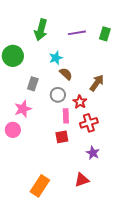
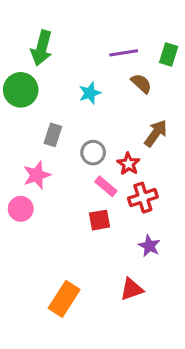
green arrow: (41, 30) -> (42, 48), moved
brown semicircle: (66, 74) -> (141, 83), moved
pink rectangle: (66, 116) -> (106, 186), turned -48

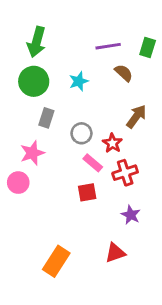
green circle: (21, 90) -> (34, 81), moved

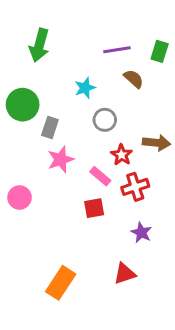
green circle: (34, 81) -> (23, 105), moved
brown arrow: (136, 116) -> (157, 143), moved, turned 60
gray circle: (81, 133) -> (105, 120), moved
pink star: (32, 153) -> (61, 159), moved

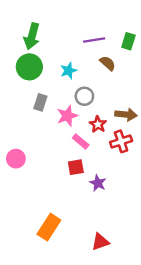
green circle: (23, 105) -> (29, 67), moved
pink star: (61, 159) -> (67, 116), moved
red cross: (135, 187) -> (121, 141), moved
purple star: (141, 233) -> (98, 183), moved
red triangle: (125, 274) -> (100, 242), moved

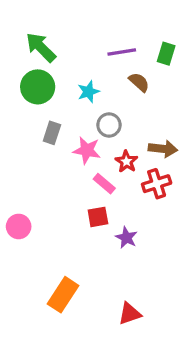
green arrow: (32, 36) -> (41, 47), turned 120
pink star: (67, 116) -> (87, 150), turned 30
pink circle: (16, 159) -> (19, 226), moved

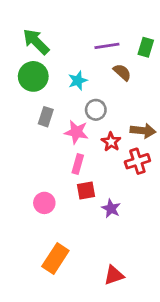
pink rectangle: (104, 184) -> (78, 164), moved, turned 66
pink circle: (19, 226) -> (44, 203), moved

